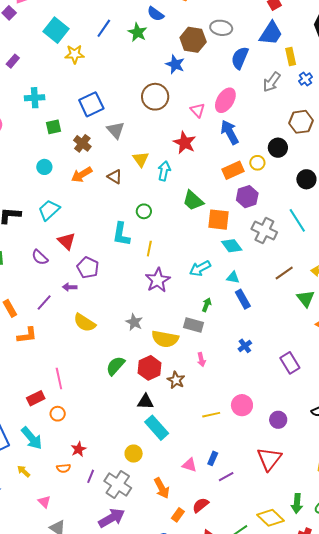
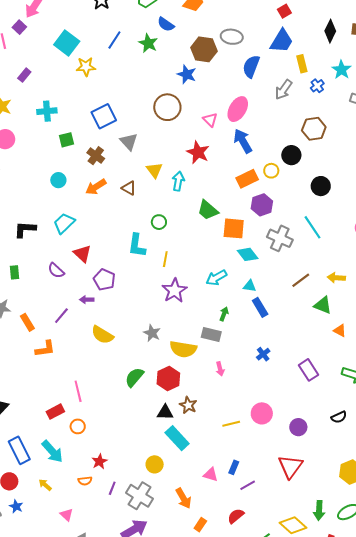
green triangle: (306, 298) -> (323, 305), turned -30
brown star: (176, 380) -> (188, 405), moved
red semicircle: (201, 505) -> (236, 516), moved

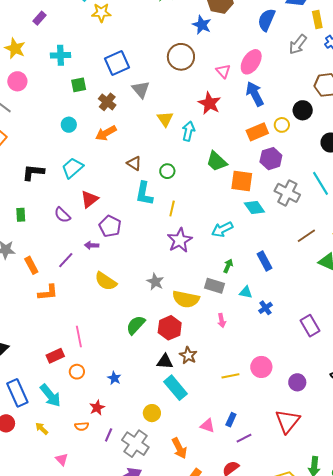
brown triangle: (129, 188) -> (134, 163), moved
red triangle: (82, 254) -> (89, 199), turned 36
cyan triangle: (250, 286) -> (246, 292), moved
blue star: (16, 506) -> (114, 378), moved

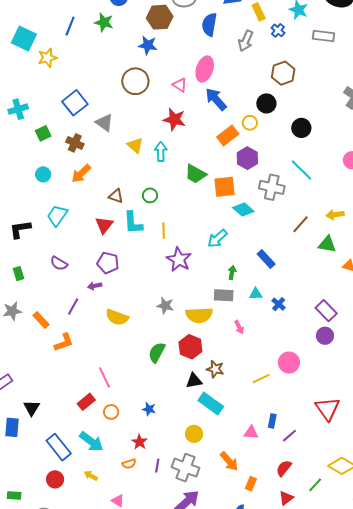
red triangle: (89, 199) -> (104, 225), moved
purple circle: (297, 382) -> (325, 336), moved

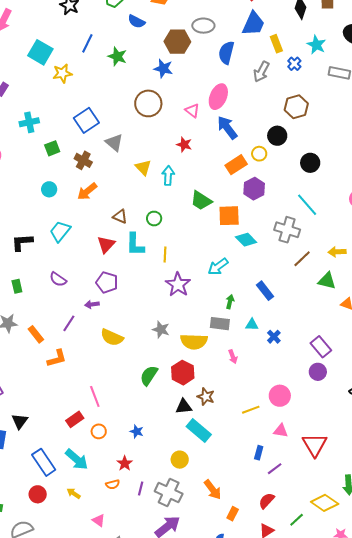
green star: (104, 22) -> (117, 56), moved
red star: (174, 119) -> (184, 145), size x0.7
gray cross: (272, 187) -> (287, 230), moved
pink triangle: (251, 433) -> (281, 431), moved

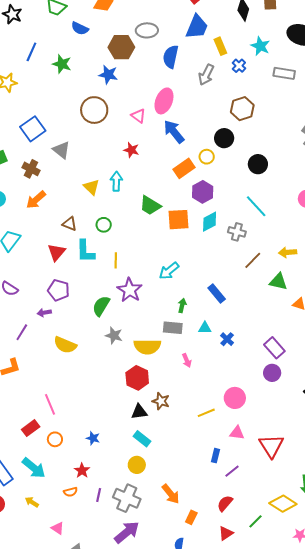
yellow triangle: (143, 167) -> (92, 187), moved
gray cross: (287, 230) -> (237, 232), size x0.7
cyan diamond: (246, 240) -> (210, 222), moved, turned -70
green semicircle: (149, 375) -> (101, 306), moved
cyan rectangle: (199, 431) -> (142, 439), moved, size x0.7

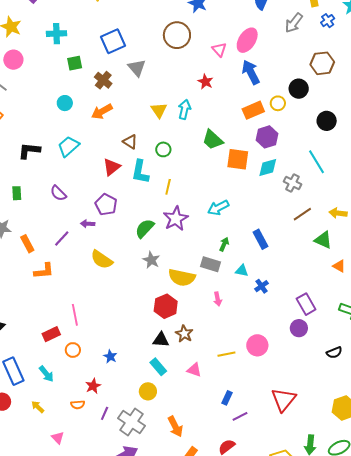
pink triangle: (237, 433) -> (194, 370), moved
cyan arrow: (34, 468) -> (46, 374), size x0.7

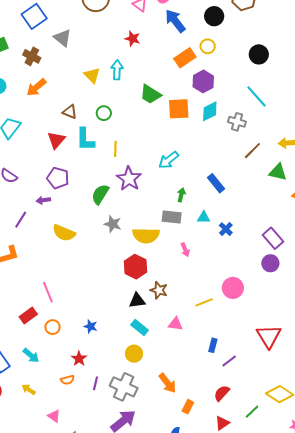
black circle: (299, 89) -> (214, 16), moved

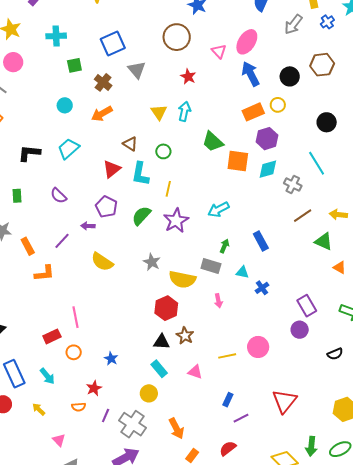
red star: (132, 39) -> (188, 77), moved
green semicircle: (100, 194) -> (141, 216), moved

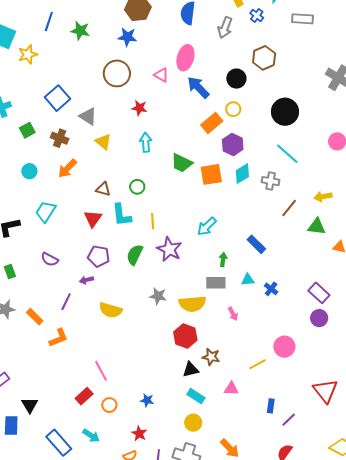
yellow triangle: (159, 112) -> (103, 142), moved
black circle: (327, 122) -> (285, 112), size x1.4

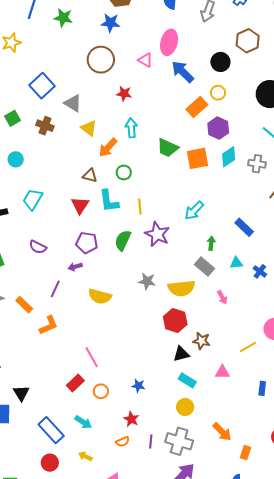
orange arrow: (67, 168) -> (108, 148), moved
gray rectangle: (216, 283) -> (205, 267), turned 42

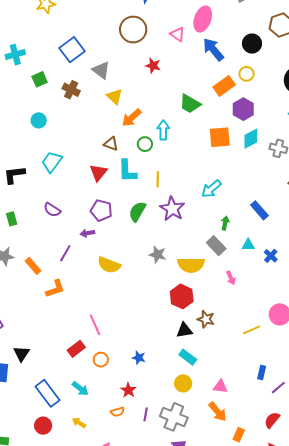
cyan arrow: (131, 128) -> (163, 130), moved
green trapezoid: (168, 148) -> (190, 104), moved
pink triangle: (222, 372) -> (220, 387), moved

